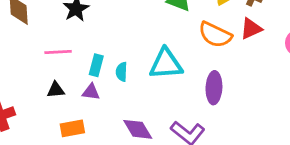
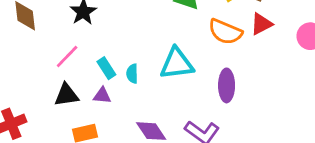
pink line: (58, 52) -> (67, 56), turned -40
cyan rectangle: (96, 65) -> (106, 68), turned -45
black triangle: (56, 90) -> (66, 95), size x1.4

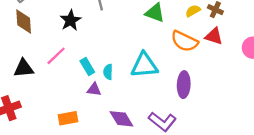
red triangle: (261, 24) -> (214, 36), turned 42
black triangle: (66, 95) -> (24, 68), moved
purple triangle: (102, 95) -> (94, 89), moved

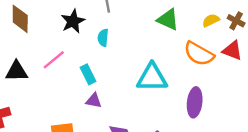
cyan semicircle: (108, 72) -> (103, 38), moved

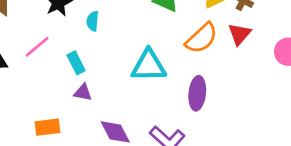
red triangle: (232, 50) -> (239, 34), turned 50
orange semicircle: (199, 54) -> (202, 38), turned -72

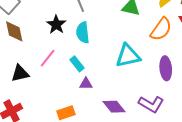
cyan semicircle: (93, 21) -> (83, 33), size x1.5

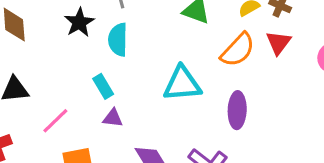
pink line: (48, 58) -> (55, 121), moved

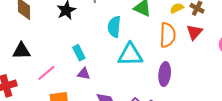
cyan semicircle: (118, 40) -> (114, 27), moved
orange semicircle: (238, 50) -> (168, 35), turned -45

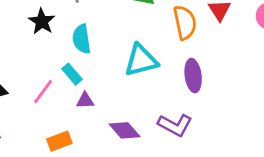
cyan semicircle: (114, 27) -> (82, 39), moved
pink line: (46, 73) -> (43, 91), moved

